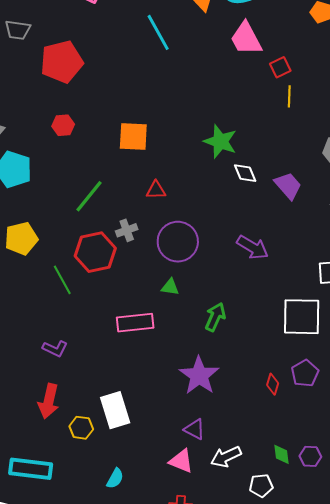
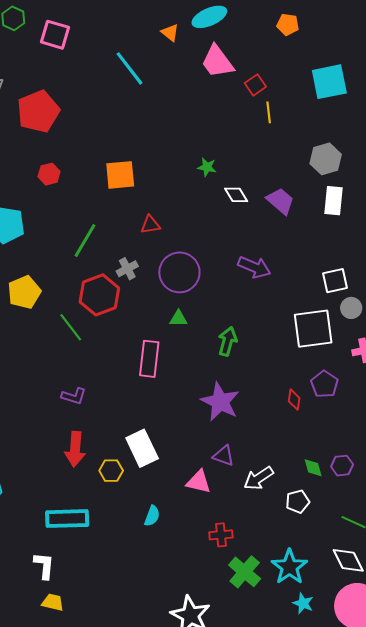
green star: (220, 141) -> (207, 167), size x0.6
pink rectangle: (135, 323) -> (149, 359), turned -69
pink triangle: (181, 461) -> (199, 482), moved

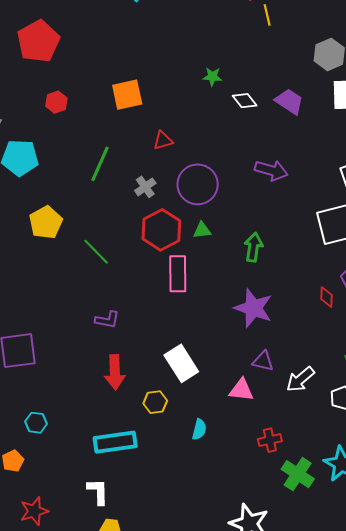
red hexagon: (99, 295) -> (161, 230), moved
yellow hexagon: (111, 471) -> (155, 402), moved

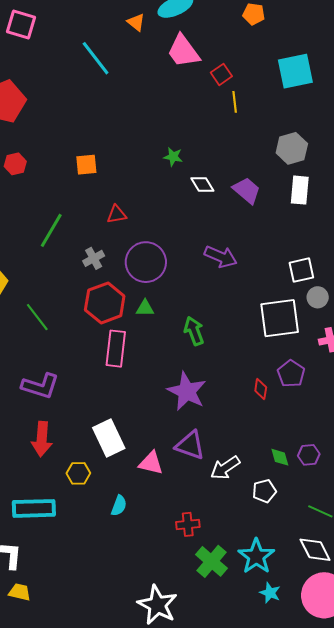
orange square: (127, 95) -> (86, 165), size x0.7
green arrow: (253, 247) -> (194, 331), turned -36
purple L-shape: (107, 320) -> (40, 386), size x1.5
purple triangle: (263, 361) -> (190, 445), size x1.4
pink triangle: (241, 390) -> (151, 463), moved

